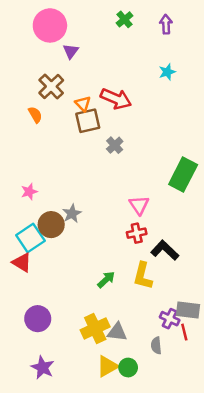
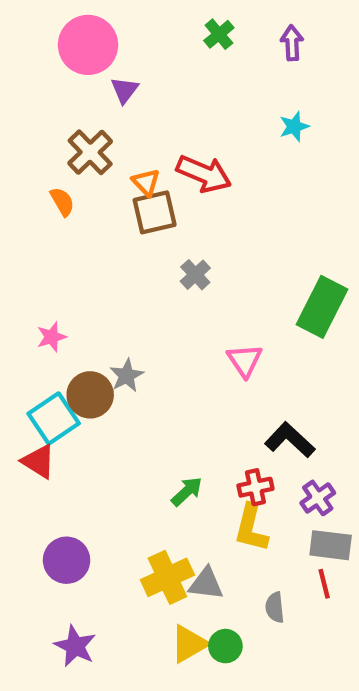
gray cross: (115, 145) -> (195, 275), moved
red cross: (137, 233) -> (255, 487), moved
yellow L-shape: (143, 276) -> (251, 528), moved
purple cross: (170, 319) -> (318, 498), moved, turned 30

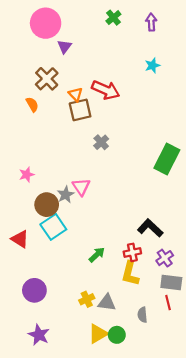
pink triangle: (245, 361) -> (81, 187), moved
cyan square: (54, 418) -> (53, 227), moved
yellow cross: (167, 577) -> (87, 299), size x0.6

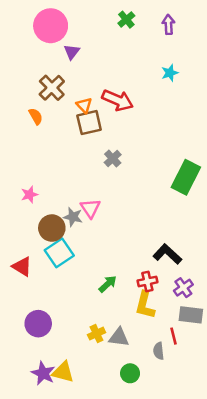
gray star: (66, 195) -> (73, 217), turned -30
red line: (168, 303) -> (173, 336), moved
yellow triangle: (98, 334) -> (63, 372), moved, turned 45

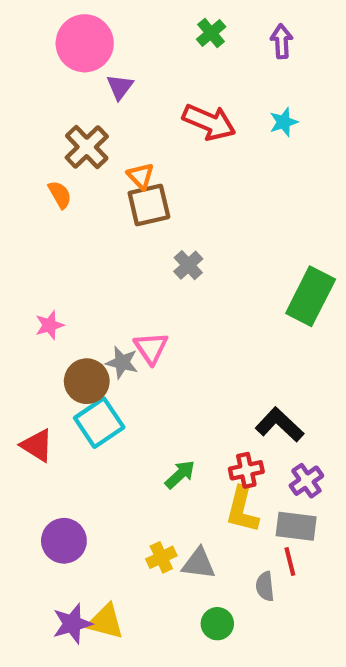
red arrow: (118, 100) -> (209, 122), moved
gray rectangle: (191, 315) -> (296, 526), moved
purple star: (43, 373) -> (72, 624), turned 30

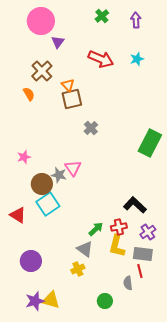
green arrow: (180, 474) -> (96, 229), moved
gray triangle: (199, 564) -> (85, 249), moved, turned 30

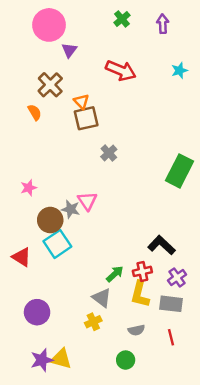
cyan star: (137, 59) -> (179, 70), moved
red line: (140, 271) -> (171, 337), moved
gray semicircle: (128, 283) -> (136, 330), moved, turned -96

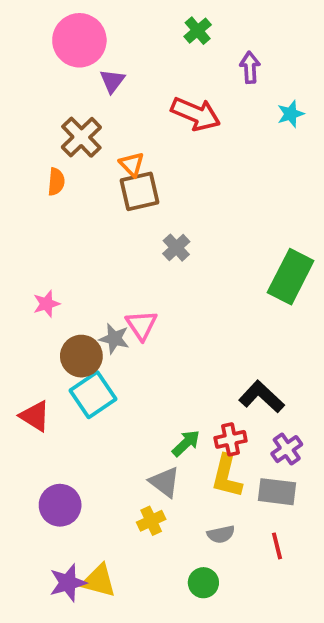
purple arrow: (163, 24) -> (250, 67), moved
orange semicircle: (35, 112) -> (56, 182), turned 35

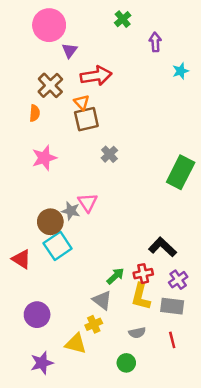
red arrow: (196, 114) -> (96, 76), moved, turned -32
pink star: (46, 304) -> (44, 158), moved, size x1.5
yellow triangle: (99, 581) -> (76, 344), moved

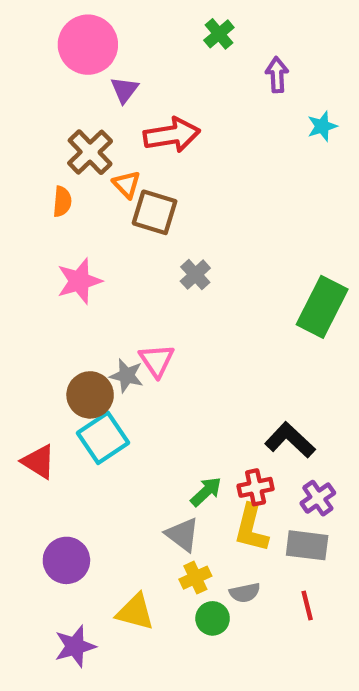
orange triangle: (82, 102) -> (127, 184), moved
brown square: (86, 119) -> (155, 212), turned 30
yellow cross: (94, 324) -> (195, 578), moved
green circle: (126, 363) -> (213, 618), moved

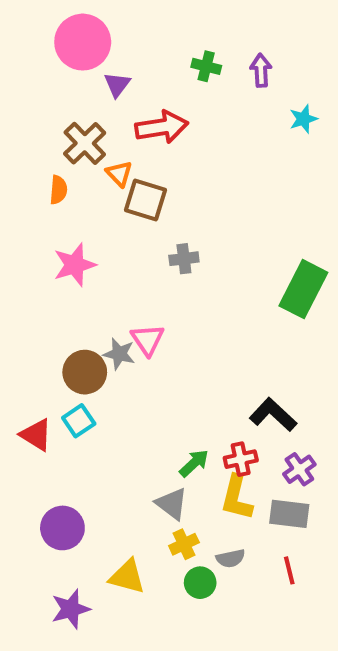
green cross: (219, 34) -> (206, 66), moved, turned -36
gray cross: (195, 275) -> (184, 259), turned 36
cyan square: (103, 438) -> (79, 421), moved, size x0.7

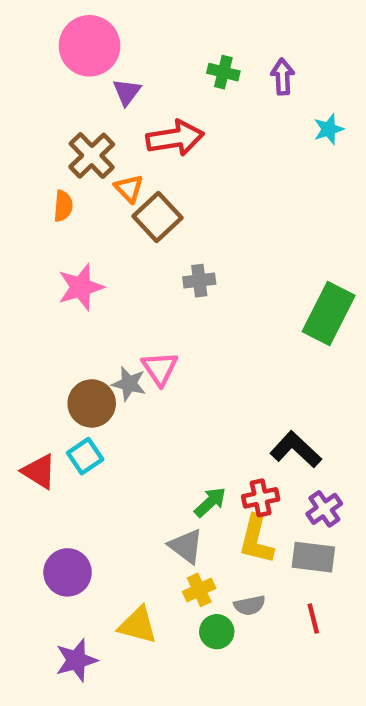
brown square: (145, 200) -> (158, 217), turned 30

